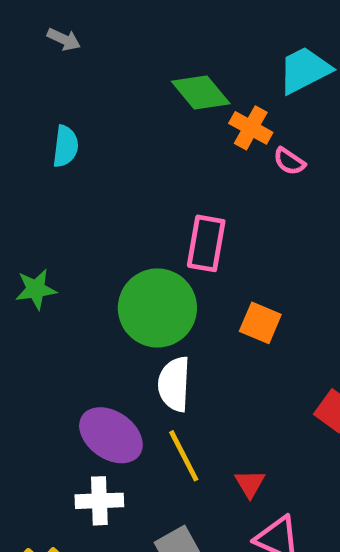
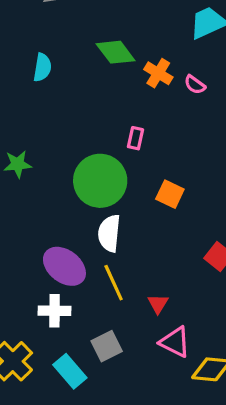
green diamond: (201, 92) -> (116, 52), moved
orange cross: (251, 128) -> (158, 73), moved
pink rectangle: (206, 243) -> (135, 138), size x0.6

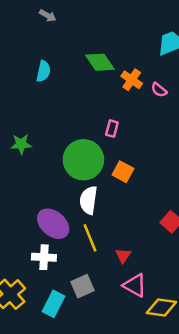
orange square: (170, 194) -> (123, 172), moved
cyan rectangle: (70, 371) -> (54, 304), turned 65

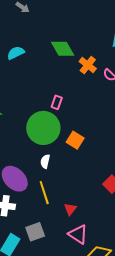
cyan semicircle: (43, 71) -> (16, 53), turned -132
pink rectangle: (112, 129) -> (57, 102), moved
white semicircle: (88, 200) -> (45, 161), size x0.6

